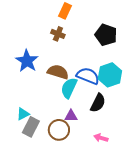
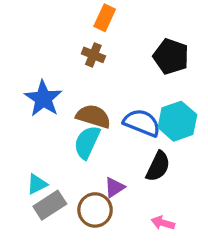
cyan semicircle: (69, 88) -> (87, 142), moved
purple triangle: (71, 116) -> (114, 187), turned -32
gray rectangle: (31, 127) -> (50, 205), turned 30

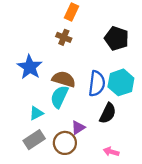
blue semicircle: (142, 123) -> (97, 84), turned 75
cyan triangle: (37, 184) -> (36, 113), moved

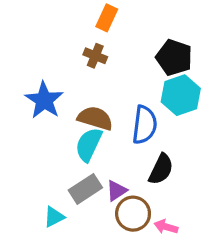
cyan hexagon: (121, 82) -> (181, 95), moved
cyan triangle: (36, 113) -> (54, 217), moved
gray rectangle: (34, 140) -> (85, 189), moved
brown circle: (65, 143) -> (133, 214), moved

